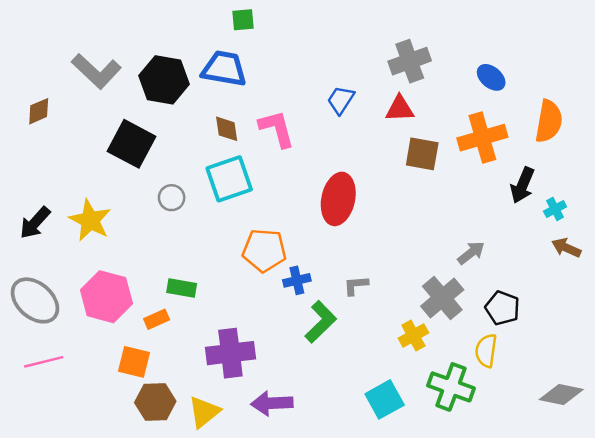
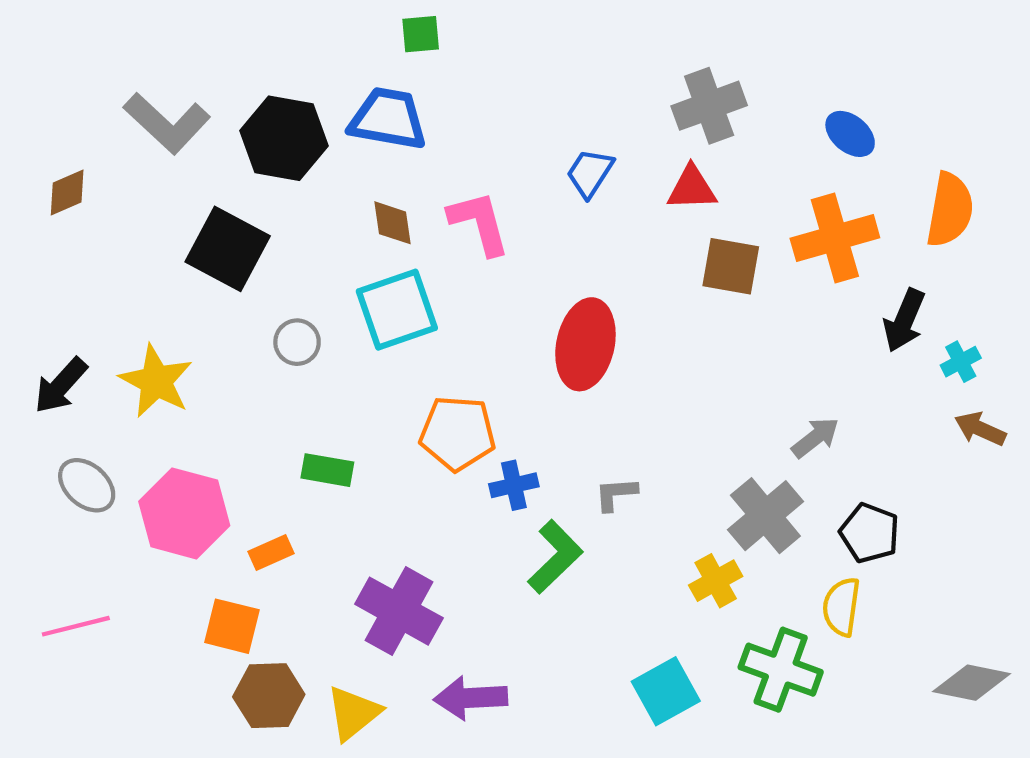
green rectangle: (182, 288) -> (327, 470), moved
gray ellipse: (35, 300) -> (87, 485), moved, size x0.7
purple cross: (230, 353) -> (399, 611), turned 36

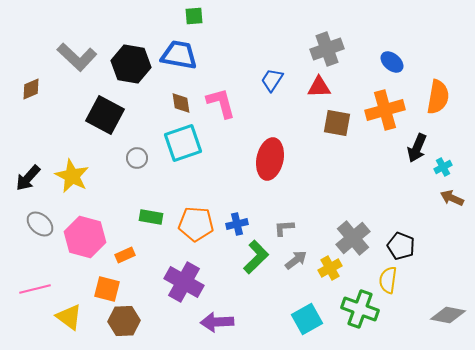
orange pentagon: (458, 433) -> (196, 224), moved
gray arrow: (815, 438) -> (296, 260), moved
yellow triangle: (353, 713) -> (69, 317), moved, turned -44

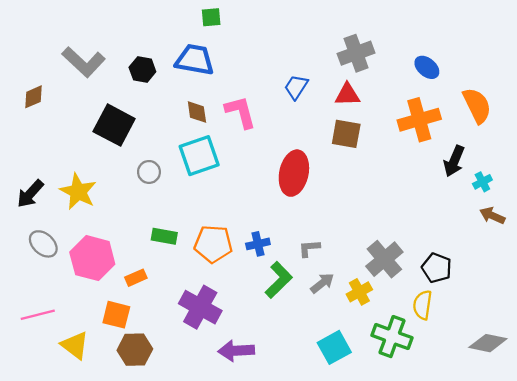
black hexagon: (131, 64) -> (142, 70), size x0.6
orange semicircle: (438, 97) -> (477, 105), turned -36
brown square: (337, 123) -> (346, 134), moved

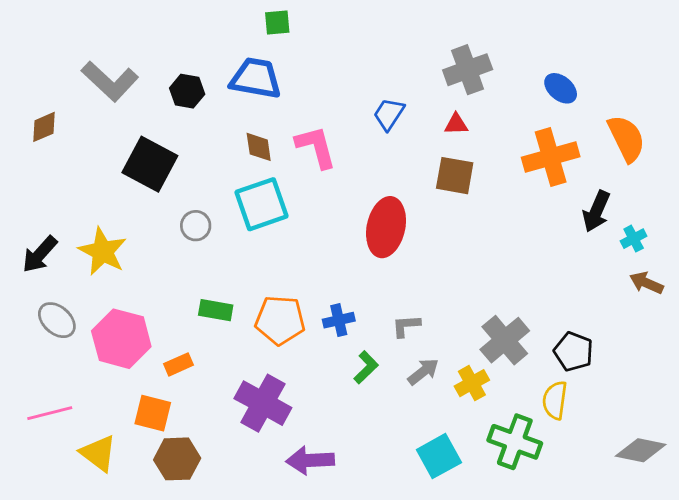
red triangle: (347, 95) -> (456, 124), size x0.7
green L-shape: (279, 280) -> (366, 367), size x0.7

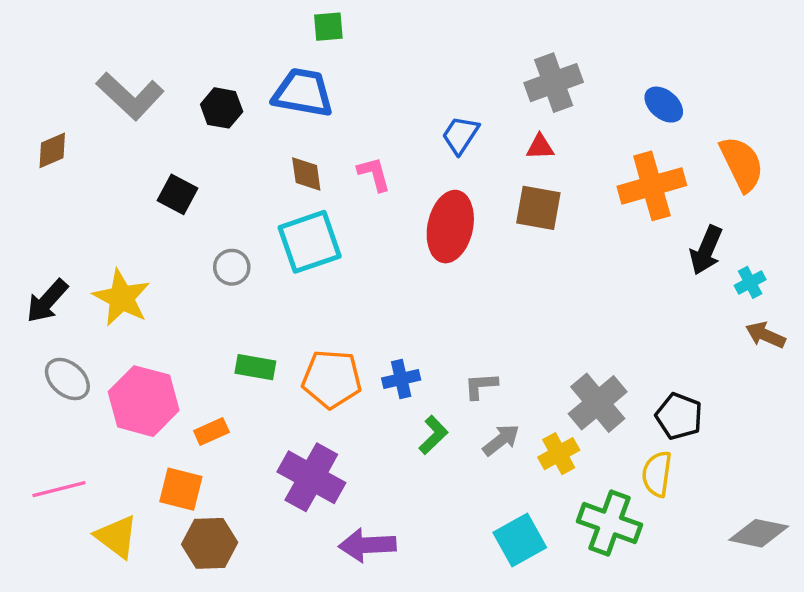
pink L-shape: (316, 147) -> (374, 174), size x0.7
black square: (150, 164) -> (178, 194), size x0.6
red ellipse: (386, 227) -> (450, 227), moved

